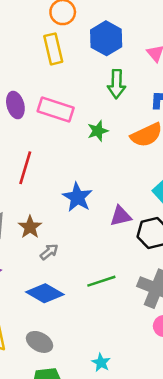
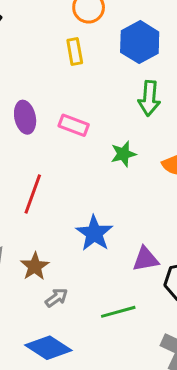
yellow rectangle: (53, 49) -> (75, 51), size x0.7
pink rectangle: (56, 109) -> (74, 125), size x0.7
green line: (101, 281) -> (118, 312), moved

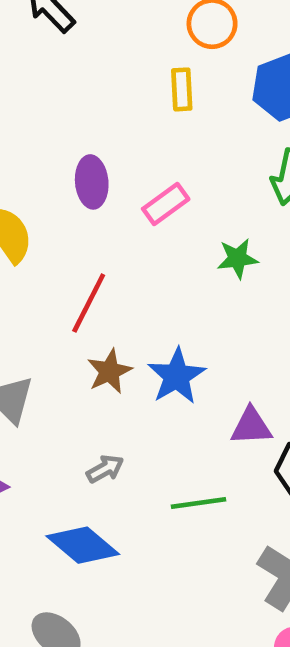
pink rectangle: (74, 125) -> (166, 204), turned -64
brown star: (35, 266) -> (109, 371), moved

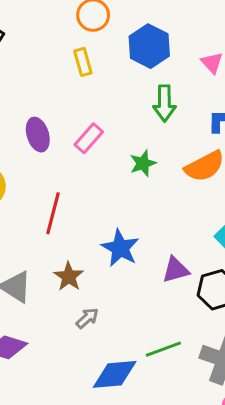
brown star: (109, 371) -> (69, 277), moved
green line: (198, 503) -> (163, 349), moved
blue diamond: (83, 545) -> (115, 374), moved, turned -33

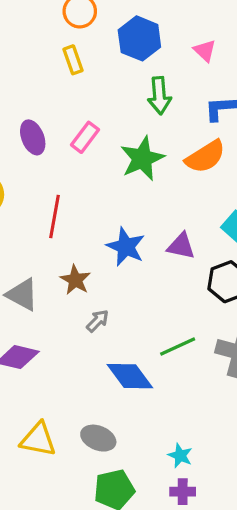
green star: (143, 163) -> (142, 159), size x1.6
purple triangle: (176, 270) -> (181, 246), moved, turned 32
blue diamond: (115, 374) -> (130, 376), turned 63

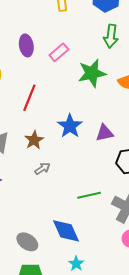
purple triangle: (181, 246) -> (105, 133), turned -36
blue diamond: (130, 376) -> (66, 231), moved

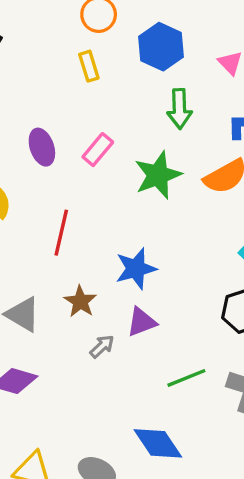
blue star: (70, 126) -> (136, 269), turned 30
purple triangle: (105, 133) -> (142, 322), moved

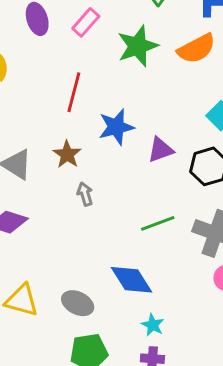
red line: (61, 233) -> (74, 92), moved
purple triangle: (142, 322) -> (161, 150), moved
gray arrow: (102, 346) -> (85, 194), turned -65

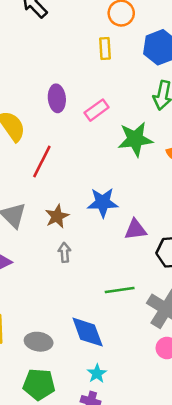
red line: (74, 92) -> (42, 162), moved
gray ellipse: (78, 303) -> (39, 342), turned -30

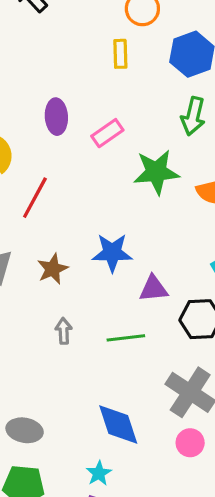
gray arrow: (65, 252) -> (64, 331), moved
green line: (120, 290) -> (126, 338), moved
blue diamond: (88, 332) -> (118, 424), moved

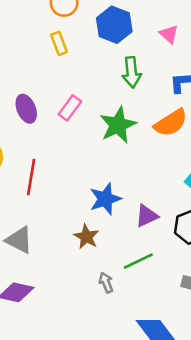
brown star: (53, 269) -> (86, 237), moved
gray arrow: (64, 331) -> (106, 282), moved

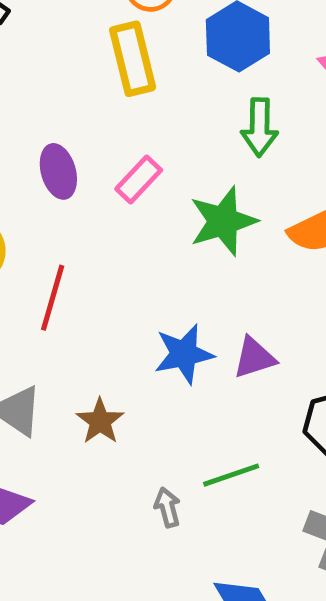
yellow rectangle: (59, 43) -> (133, 59), size x1.6
purple triangle: (147, 216) -> (254, 358), moved
brown star: (86, 237) -> (100, 421), moved

